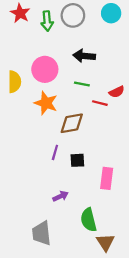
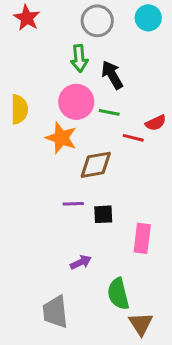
green arrow: (47, 21) -> (79, 58), moved
black arrow: (84, 56) -> (112, 75), turned 55
pink circle: (45, 69) -> (76, 102), moved
purple line: (55, 152) -> (73, 204), turned 72

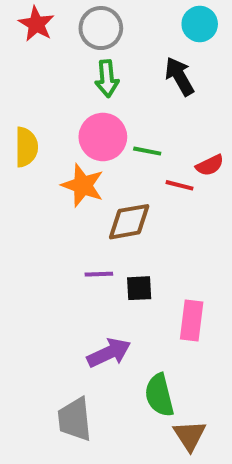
gray circle: (97, 21) -> (101, 28), moved
black arrow: (112, 75) -> (180, 76), moved
purple arrow: (81, 262) -> (109, 353), size x1.5

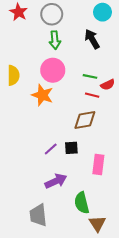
green line: (147, 151) -> (90, 76), moved
brown diamond: (129, 222) -> (85, 120), moved
purple line: (99, 274) -> (51, 149), moved, turned -40

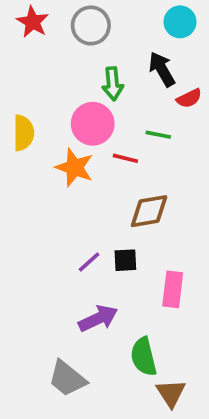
green arrow: (55, 40) -> (113, 84), moved
red semicircle: (108, 85) -> (189, 98), moved
red line: (92, 95) -> (125, 158), moved
gray trapezoid: (38, 215) -> (67, 379), turned -45

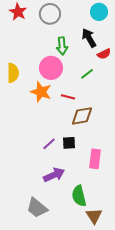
green line: (158, 135) -> (87, 74), turned -48
red line: (125, 158) -> (68, 97), moved

